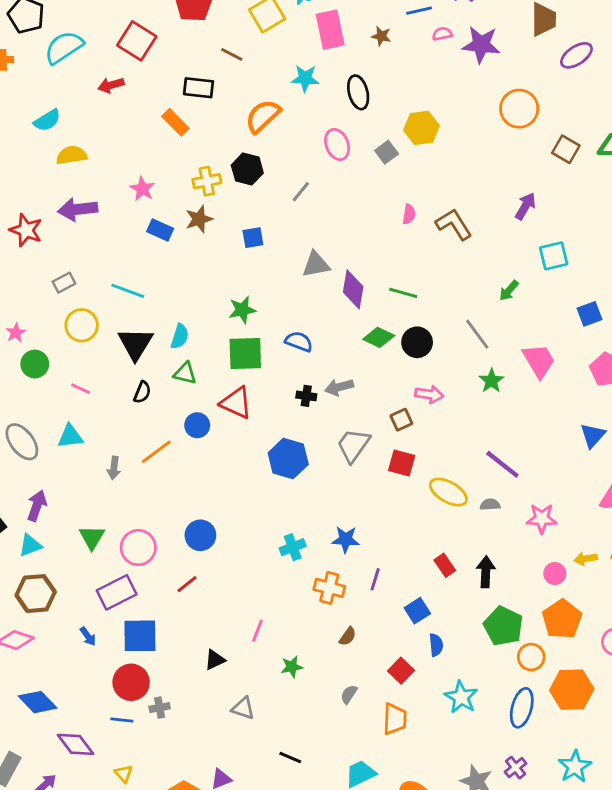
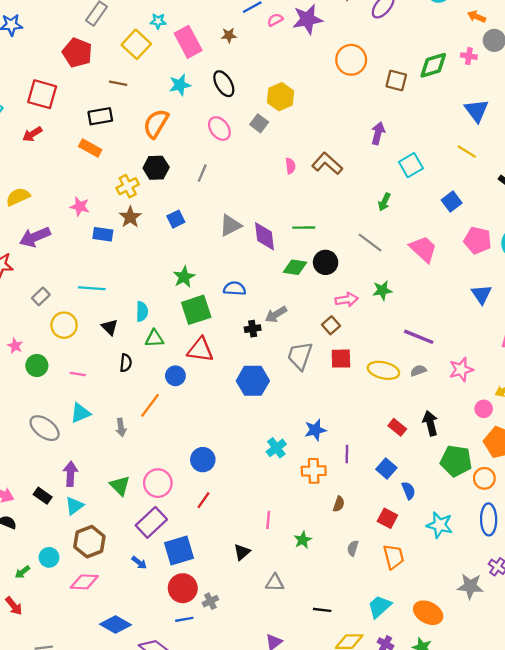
black triangle: (135, 344) -> (110, 327), size x0.6
green star: (491, 381) -> (382, 290), moved, turned -30

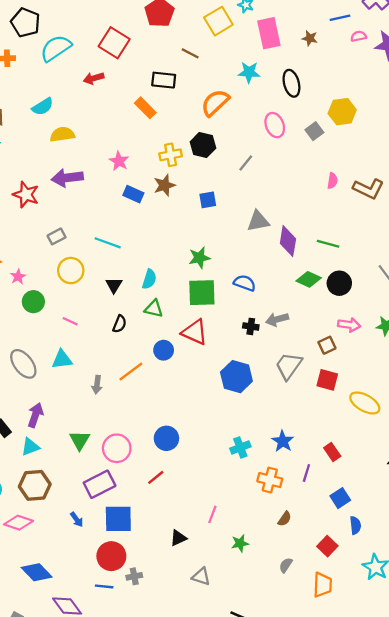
brown L-shape: (327, 163) -> (368, 189), turned 148
red rectangle: (397, 427) -> (332, 452), moved
blue star: (315, 430) -> (283, 441), turned 30

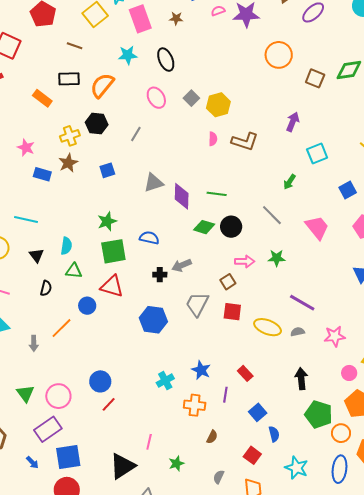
black rectangle: (164, 80) -> (69, 79), moved
yellow hexagon: (342, 112) -> (218, 105), moved
red line: (156, 477) -> (109, 404), moved
black triangle: (178, 538) -> (122, 466), size x1.8

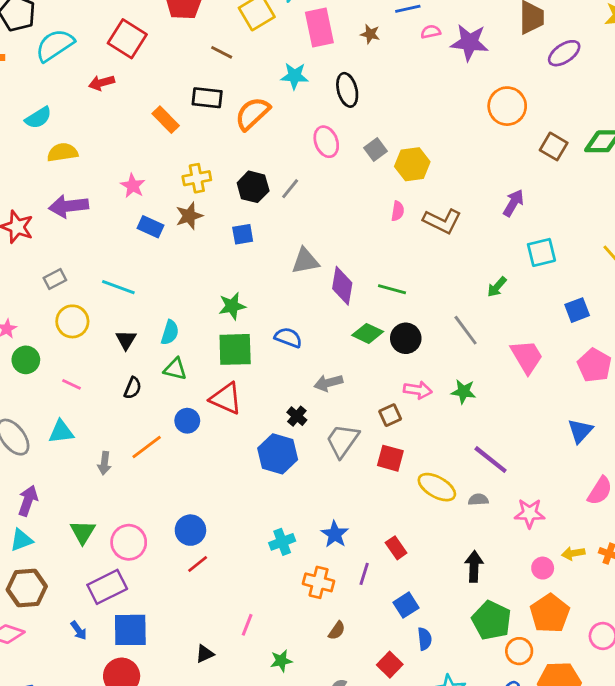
black hexagon: (97, 123) -> (253, 187), moved
black cross: (160, 275) -> (297, 416), moved, turned 32
black triangle: (122, 466) -> (205, 654), size x0.5

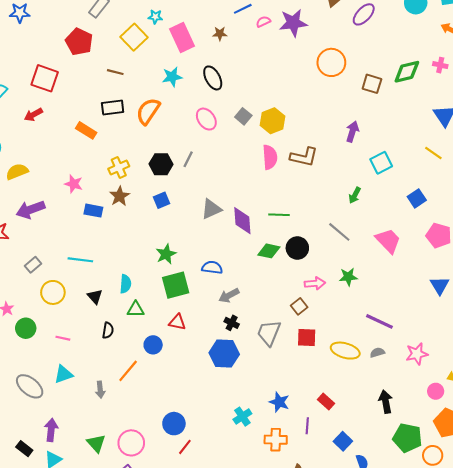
pink semicircle: (398, 211) -> (270, 157), size x1.6
gray arrow: (328, 383) -> (229, 296), moved
red triangle: (226, 398) -> (177, 322), size x0.7

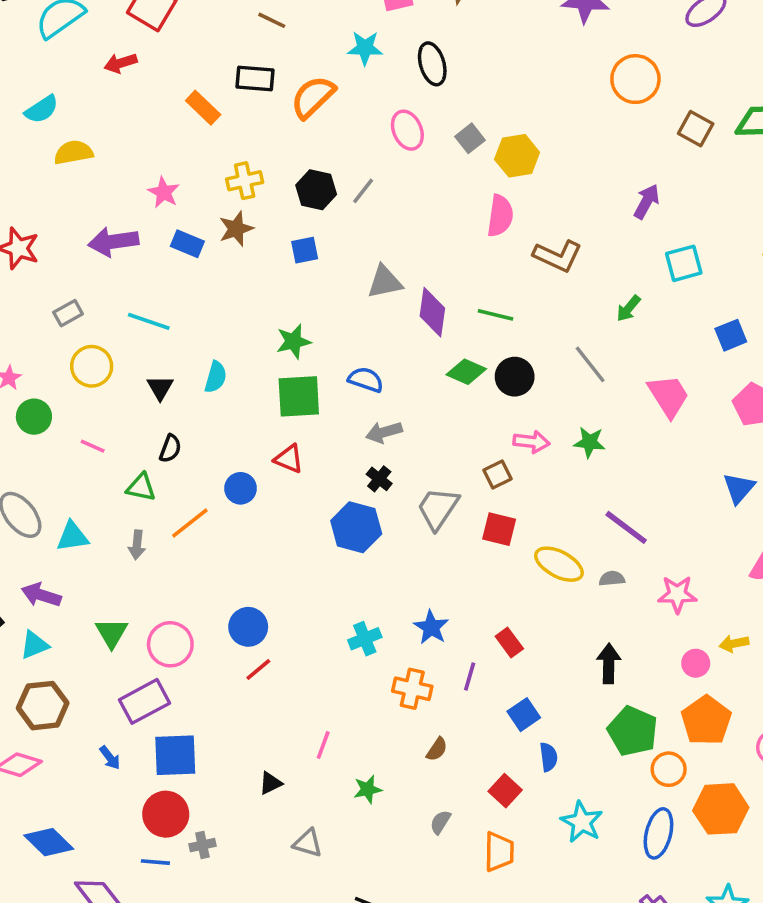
brown L-shape: (304, 157) -> (558, 256), moved
purple arrow: (30, 210) -> (113, 242), moved
green triangle: (136, 309) -> (141, 487), moved
cyan triangle: (63, 374) -> (73, 536), moved
purple arrow: (51, 430) -> (41, 595), turned -90

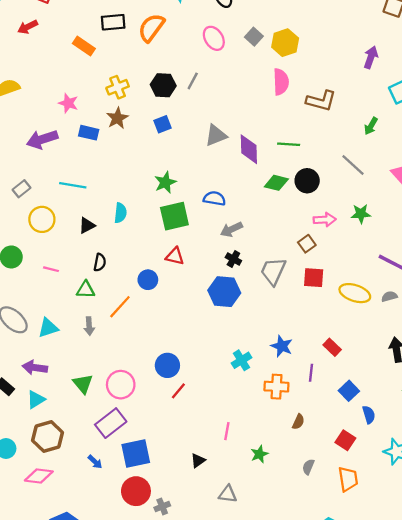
black triangle: (160, 388) -> (87, 226), turned 42

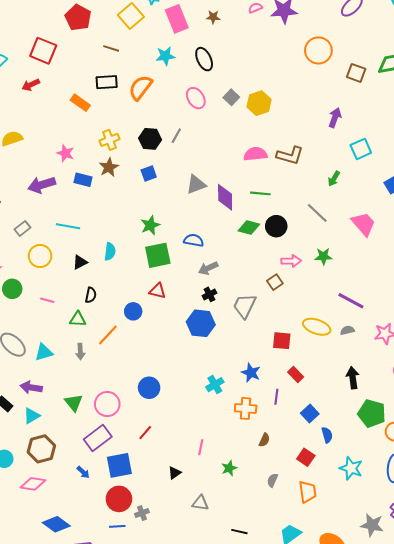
pink semicircle: (281, 82) -> (255, 154), moved, turned -95
black cross: (233, 259) -> (209, 294), turned 32
red square: (314, 278) -> (282, 341), moved
red line: (178, 391) -> (145, 433), moved

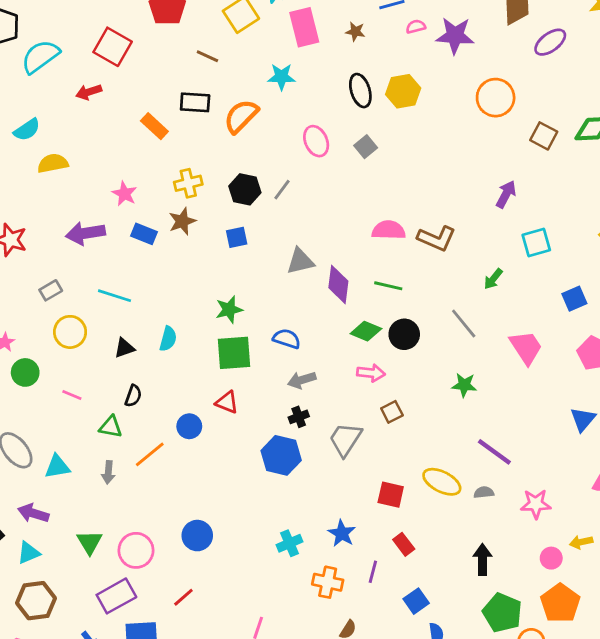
black ellipse: (204, 59) -> (360, 91), moved
yellow hexagon: (259, 103) -> (403, 91), moved
pink arrow: (291, 261) -> (371, 373), moved

